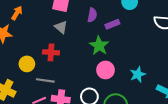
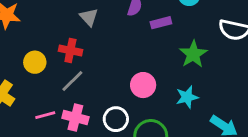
green star: (99, 46) -> (193, 54), moved
gray line: (45, 80) -> (72, 81), moved, turned -60

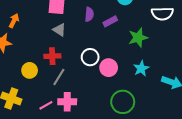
green star: (193, 54) -> (138, 38), turned 30
white circle: (116, 119) -> (90, 57), moved

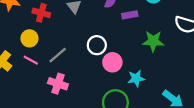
red cross: (52, 56) -> (41, 13), moved
cyan star: (141, 68) -> (136, 78), moved
pink line: (46, 105) -> (31, 60), moved, turned 40

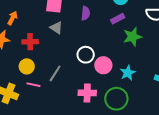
purple rectangle: (130, 15) -> (118, 19), moved
pink cross: (58, 84) -> (87, 93), moved

